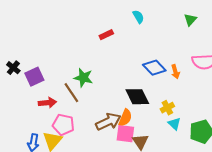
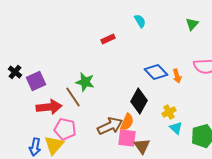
black diamond: (137, 97) -> (139, 101), turned 55
red arrow: (47, 103) -> (49, 107), size x1.4

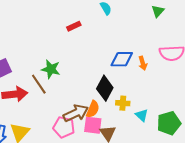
blue diamond: (156, 72) -> (122, 59), turned -45
yellow cross: (169, 112) -> (123, 103), moved, turned 32
pink pentagon: (65, 129) -> (64, 127), moved

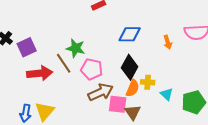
blue diamond: (122, 59) -> (130, 34), moved
orange semicircle: (93, 109) -> (133, 88), moved
pink pentagon: (64, 127) -> (92, 69), moved

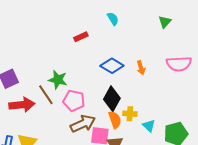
blue diamond: (130, 34) -> (112, 66), turned 30
orange arrow: (168, 42) -> (141, 68), moved
orange semicircle: (133, 88) -> (115, 120), turned -42

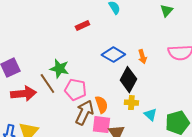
black diamond: (112, 99) -> (128, 80), moved
orange semicircle: (115, 120) -> (101, 105), moved
brown arrow: (83, 124) -> (84, 113), turned -40

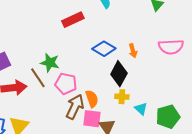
red rectangle: (82, 26) -> (73, 20), size x1.5

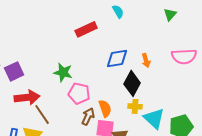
blue diamond: (104, 49) -> (117, 58), turned -40
brown line: (38, 78) -> (42, 114), moved
brown arrow: (75, 107) -> (88, 116), size x0.7
cyan triangle: (141, 109) -> (154, 118), size x1.6

